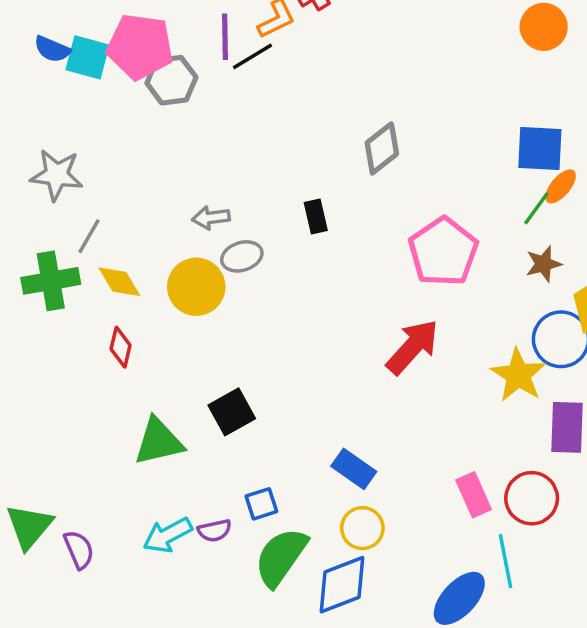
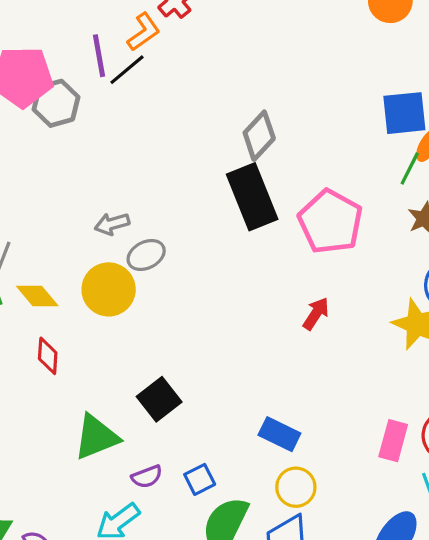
black rectangle: (316, 216) -> (252, 197), moved, size x2.0
red arrow: (413, 347) -> (316, 314), size x0.6
pink rectangle: (474, 495) -> (393, 441), turned 48
purple semicircle: (214, 531) -> (147, 477), moved

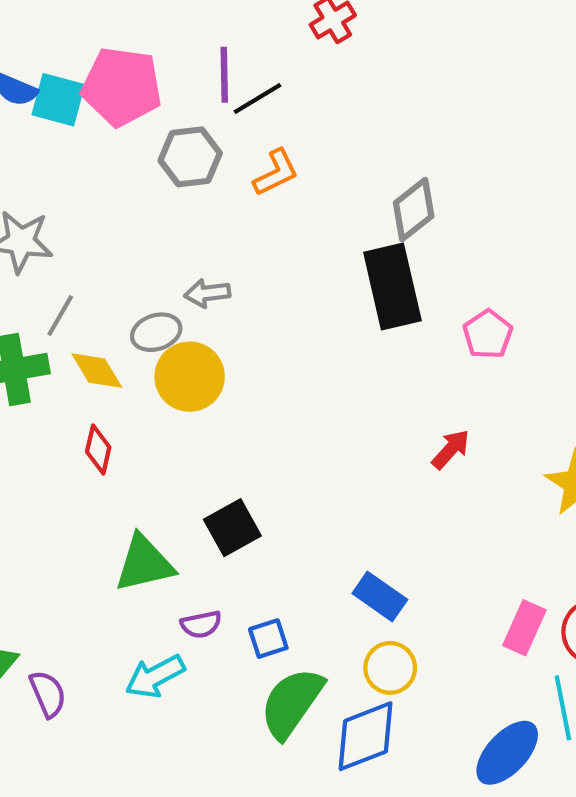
orange L-shape: (144, 32) -> (276, 173), moved
gray hexagon: (56, 103) -> (190, 157), moved
pink pentagon: (330, 222) -> (488, 334), size x0.6
gray ellipse: (146, 255) -> (156, 332), moved

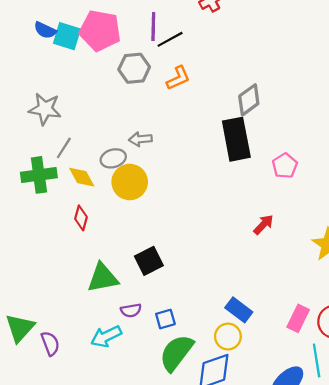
blue rectangle: (380, 596) -> (239, 310), moved

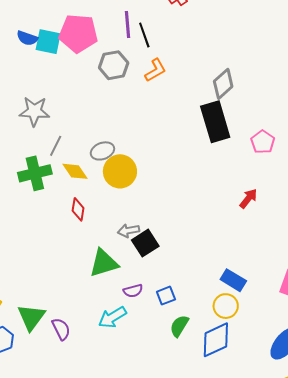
black line: (170, 39) -> (144, 35), turned -75
gray arrow: (140, 139) -> (129, 231), moved
green semicircle: (176, 353) -> (179, 326), size x0.6

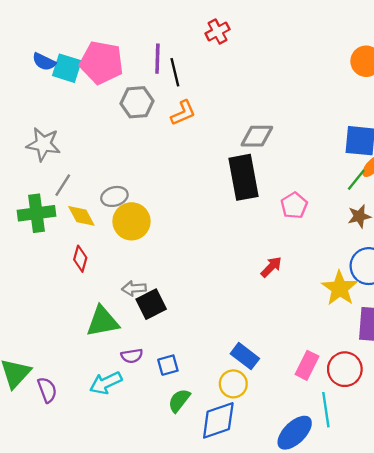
gray diamond: (223, 84) -> (257, 136), turned 36

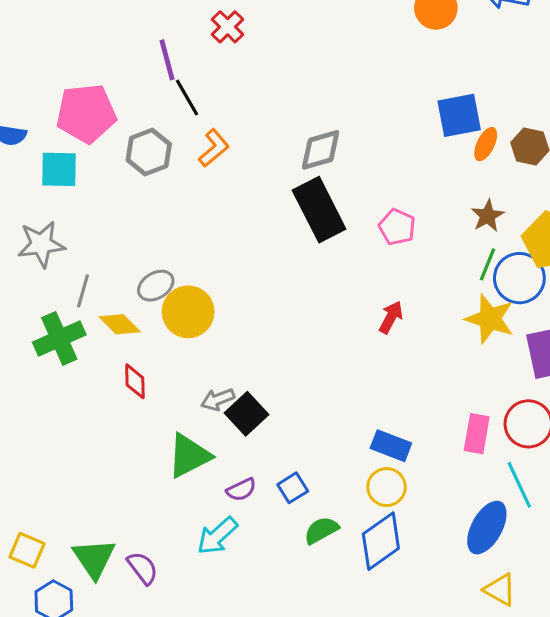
purple line: (157, 59) -> (167, 60), moved
cyan square: (67, 68) -> (59, 169), moved
green line: (356, 180) -> (487, 264), moved
green semicircle: (179, 400) -> (321, 530), turned 40

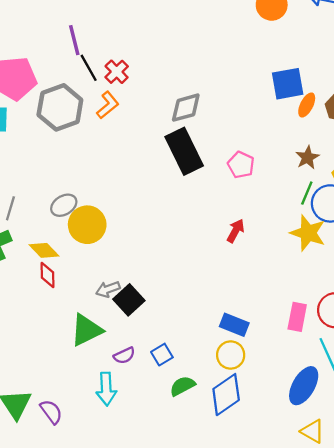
red cross: (228, 27) -> (117, 72), moved
gray hexagon: (149, 152) -> (60, 107), size x1.4
yellow diamond: (120, 324) -> (44, 250), moved
cyan arrow: (217, 536) -> (106, 389), turned -52

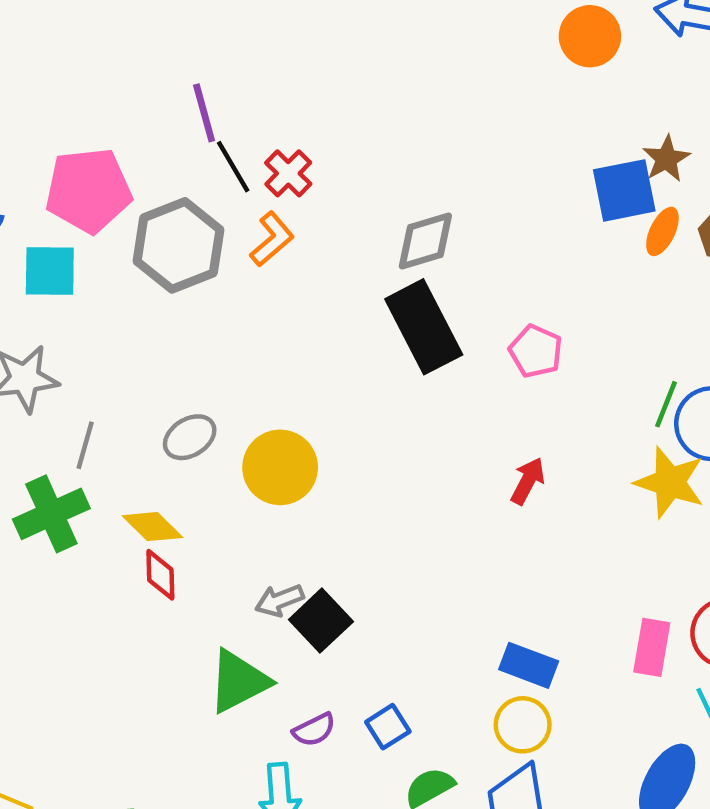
brown star: (307, 158) -> (666, 159), moved
yellow circle: (87, 225) -> (280, 467), moved

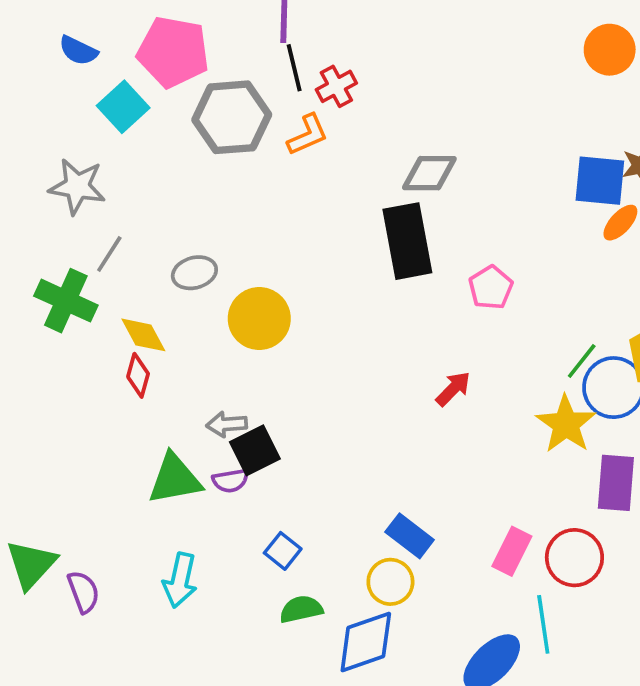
cyan square: (50, 271) -> (123, 107), turned 30
green cross: (51, 514) -> (66, 301), turned 32
blue square: (388, 727) -> (283, 551), turned -36
purple semicircle: (314, 730) -> (230, 481), moved

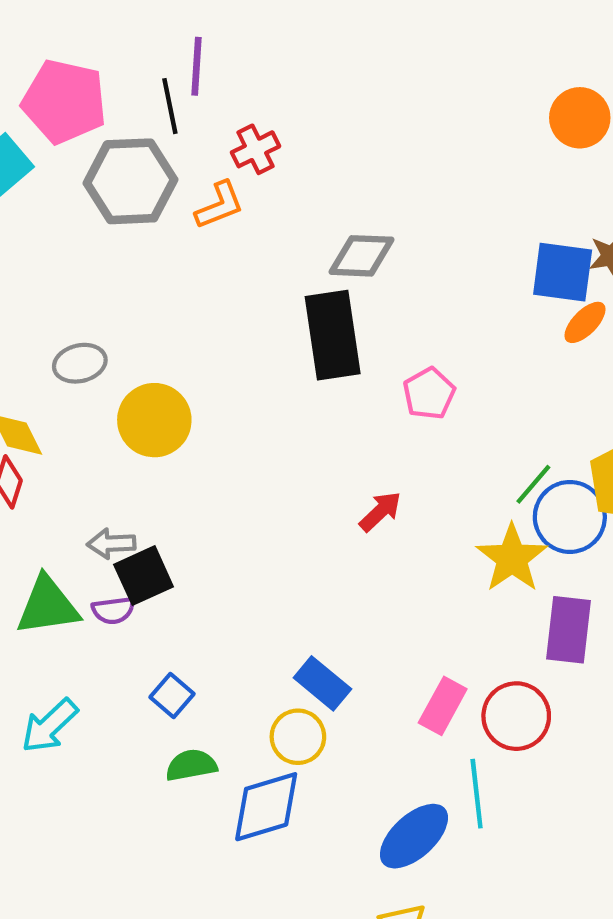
black line: (294, 68) -> (170, 106), moved
cyan arrow: (180, 580) -> (49, 726), turned 32

